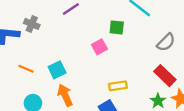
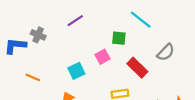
cyan square: (57, 70) -> (76, 71), moved
red rectangle: (165, 76) -> (137, 68), moved

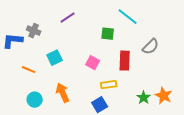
pink square: (102, 57) -> (93, 63), moved, turned -32
red rectangle: (137, 68) -> (125, 61), turned 48
cyan square: (76, 71) -> (55, 58), moved

